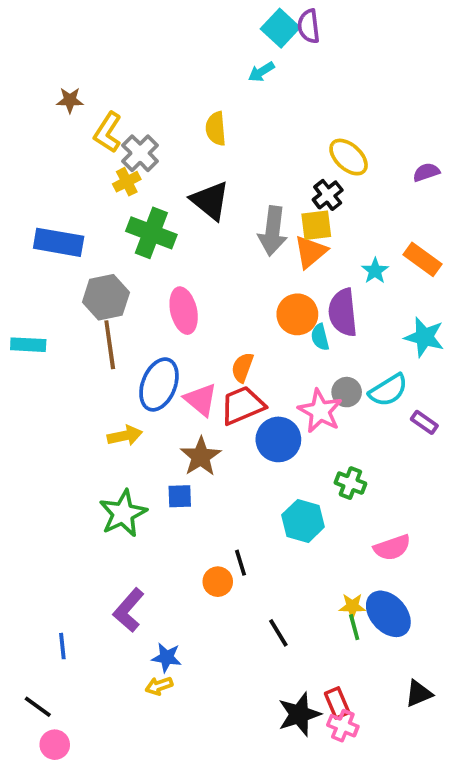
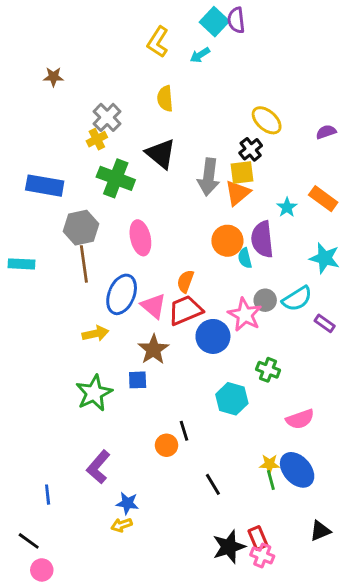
yellow L-shape: (108, 132) -> (158, 42), moved

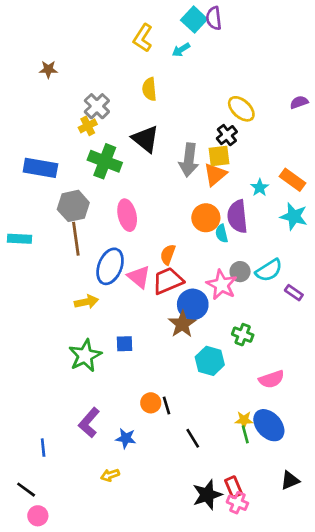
purple semicircle: (326, 132) -> (299, 102), moved
cyan star: (325, 258) -> (294, 216), moved
brown star: (153, 349) -> (182, 324), moved
black line: (184, 431) -> (166, 405), moved
blue star: (127, 503) -> (126, 438), moved

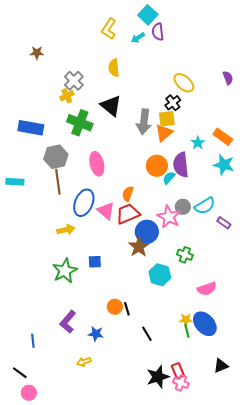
purple semicircle: (214, 18) -> (158, 32), moved
purple semicircle: (299, 102) -> (228, 78), turned 88
cyan semicircle: (222, 234) -> (169, 178), turned 56

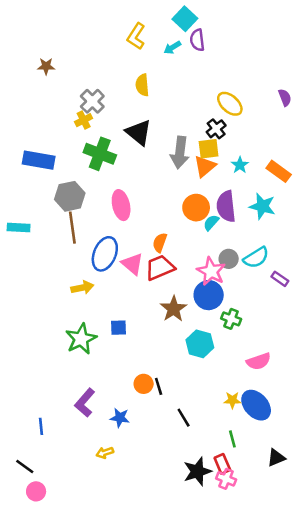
cyan star: (198, 143) -> (240, 165), moved
cyan star: (224, 165) -> (262, 206), moved
blue circle: (147, 232) -> (209, 295), moved
green line: (187, 331) -> (232, 439), moved

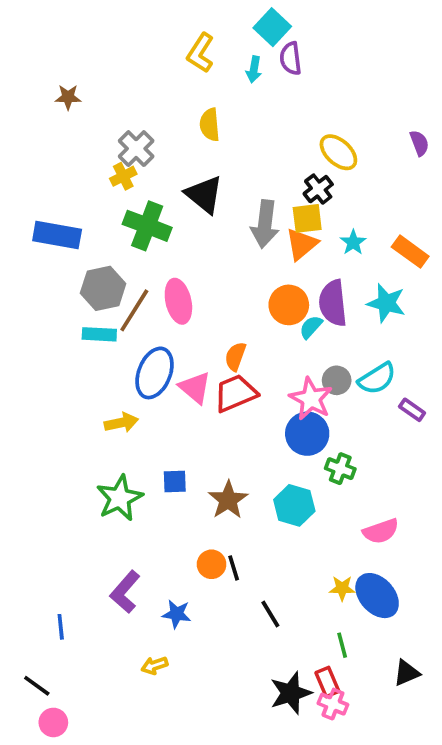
cyan arrow: (172, 48) -> (254, 69), turned -48
cyan rectangle: (19, 228) -> (99, 334), moved
brown line: (72, 228) -> (134, 310), moved, turned 40
brown star: (174, 309) -> (228, 500), moved

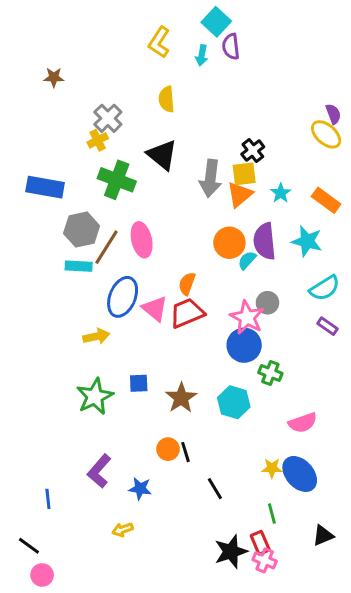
yellow ellipse: (338, 152) -> (326, 134), moved
cyan semicircle: (377, 378) -> (325, 288), moved

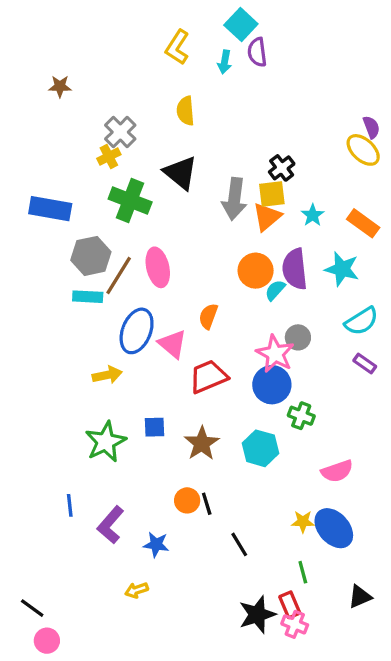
red trapezoid: (187, 313) -> (208, 377), moved
blue line: (48, 499) -> (70, 505), moved

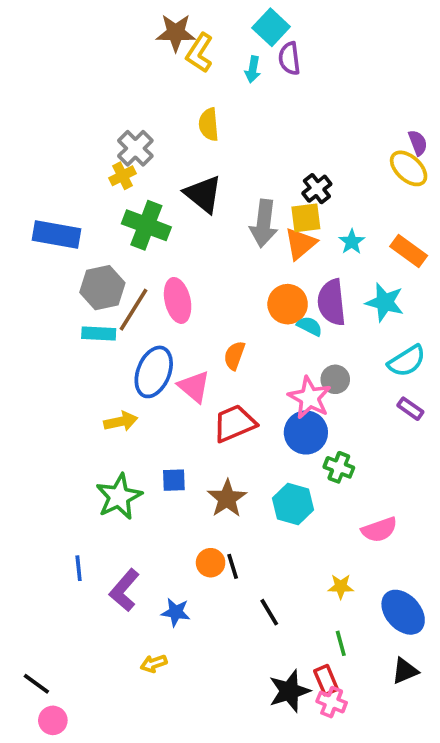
brown star: (60, 86) -> (176, 33), moved, size x1.5
cyan semicircle: (275, 290) -> (310, 326), turned 75
blue ellipse: (334, 528) -> (403, 612), moved

